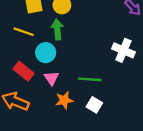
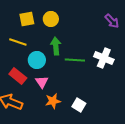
green arrow: (57, 29) -> (56, 46), moved
green line: (90, 79) -> (75, 60), moved

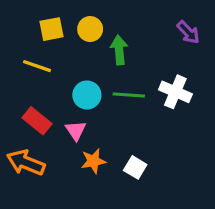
green arrow: (56, 46) -> (119, 50), moved
cyan circle: (37, 60) -> (87, 95), moved

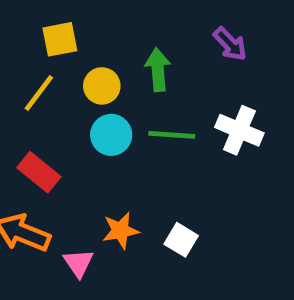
yellow circle: (90, 29) -> (102, 86), moved
purple arrow: (188, 32) -> (230, 44), moved
yellow line: (37, 66) -> (39, 93), turned -72
pink triangle: (76, 130) -> (79, 263), moved

